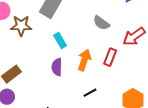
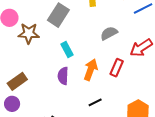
gray semicircle: (101, 23) -> (109, 33), turned 114

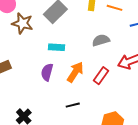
cyan rectangle: (67, 49) -> (57, 47), turned -70

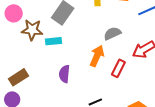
cyan rectangle: (57, 47) -> (53, 41), moved
orange arrow: (75, 72) -> (97, 56), moved

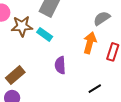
cyan rectangle: (53, 41) -> (45, 34), turned 49

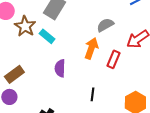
brown star: (22, 26) -> (25, 26), turned 30
black line: (95, 89) -> (93, 94), turned -56

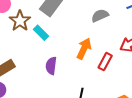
gray semicircle: (105, 25) -> (100, 16), moved

